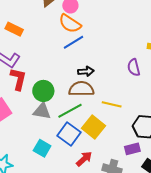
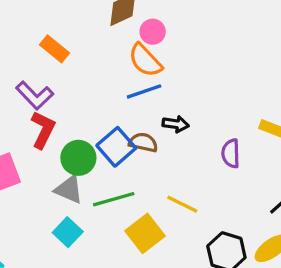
black arrow: (86, 71) -> (176, 124), moved
brown semicircle: (81, 89) -> (143, 142), moved, size x0.7
blue square: (69, 134) -> (116, 147), moved
cyan square: (42, 148) -> (68, 232), moved

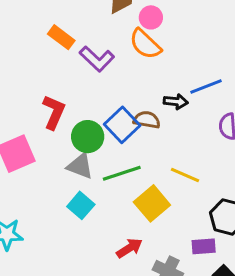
blue line: (144, 91) -> (206, 86), moved
purple L-shape: (35, 95) -> (97, 59), moved

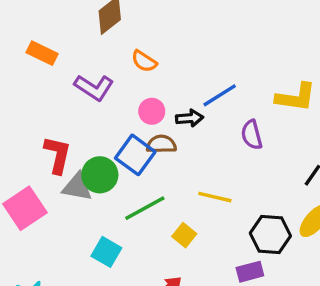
pink circle: (151, 17) -> (152, 111), moved
orange rectangle: (61, 37) -> (42, 53), moved
orange semicircle: (145, 44) -> (144, 61), size x0.7
gray triangle: (80, 166) -> (77, 187), moved
yellow square: (152, 203) -> (184, 235), size x0.6

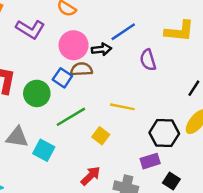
pink circle: (152, 111) -> (74, 45), size x1.5
blue square: (135, 155) -> (62, 78), size x0.7
gray triangle: (77, 187) -> (17, 137), moved

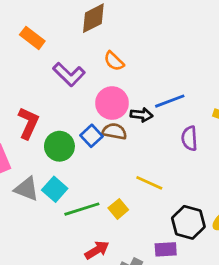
green line: (71, 117) -> (82, 209), moved
cyan square: (44, 150) -> (55, 189), moved

